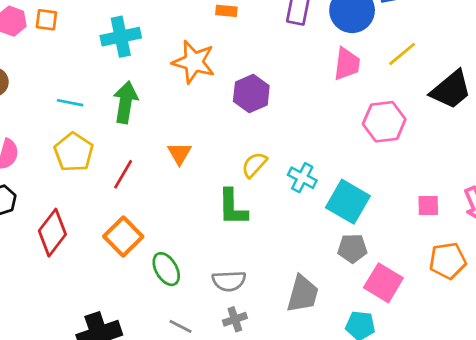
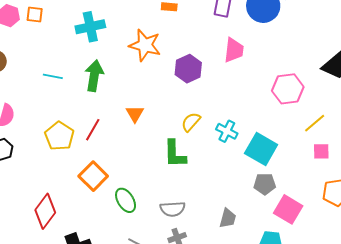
yellow line: (402, 54) -> (315, 123), moved
pink trapezoid: (347, 64) -> (234, 50), moved
yellow pentagon: (74, 152) -> (59, 136), moved
red diamond: (52, 233) -> (45, 211), moved
gray trapezoid: (303, 294) -> (228, 218), size x0.7

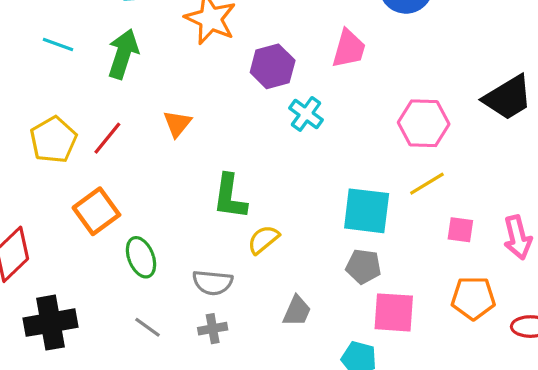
yellow semicircle: (191, 122) -> (263, 240), moved
yellow line: (315, 123) -> (427, 184), moved
cyan cross: (227, 131) -> (306, 114), moved
cyan square: (261, 149) -> (367, 211), turned -32
pink square: (288, 209) -> (394, 312), turned -36

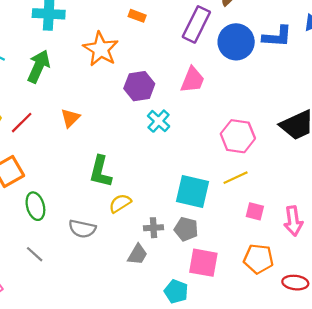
gray cross: (213, 329) -> (153, 228), moved

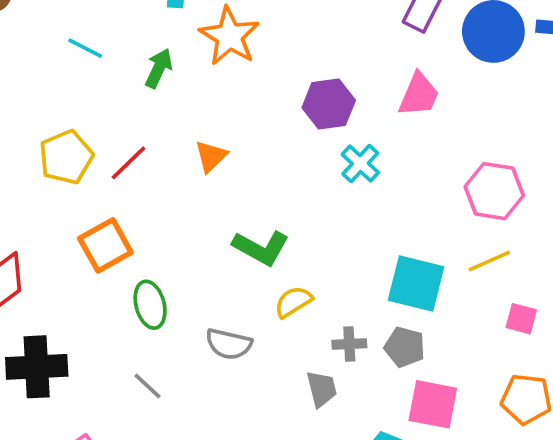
orange star: (101, 49) -> (229, 36), moved
green arrow: (39, 66) -> (159, 68), size x0.7
green L-shape: (100, 172) -> (261, 248), turned -76
gray trapezoid: (137, 254) -> (322, 389), turned -45

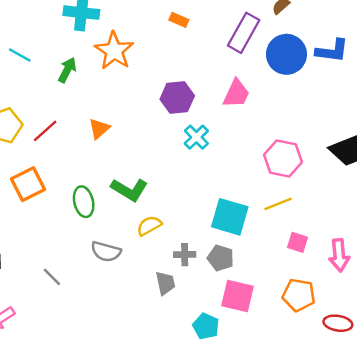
green ellipse: (150, 305) -> (84, 202), moved

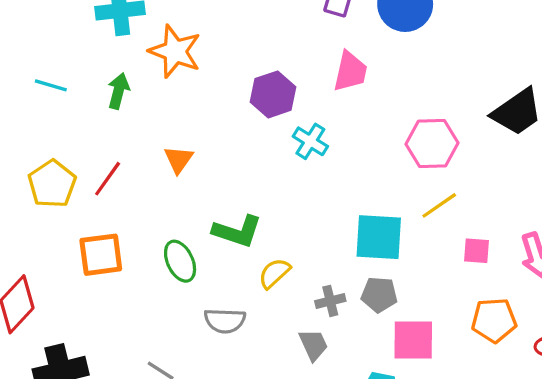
orange square: (28, 184) -> (101, 255), turned 32

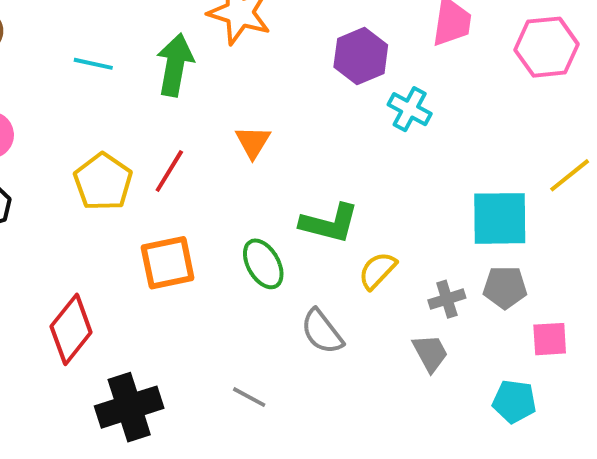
green arrow: (118, 91) -> (175, 65), size x1.4
pink hexagon: (432, 144) -> (547, 47), moved
gray semicircle: (225, 321) -> (322, 332), turned 54
pink square: (413, 340) -> (550, 339), size x0.7

